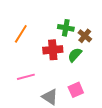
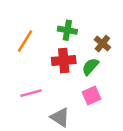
green cross: (66, 28) -> (67, 30), moved
pink square: (76, 90) -> (92, 96), moved

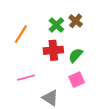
green cross: (67, 30) -> (56, 25), turned 35
brown cross: (102, 44) -> (76, 21), moved

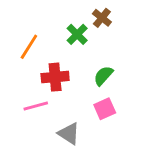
brown cross: (76, 21) -> (102, 18), moved
red cross: (53, 50) -> (55, 77), moved

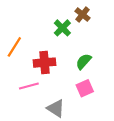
orange line: (29, 47) -> (14, 47), moved

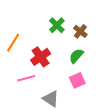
brown cross: (82, 15) -> (80, 31), moved
red cross: (45, 63) -> (41, 57), turned -30

